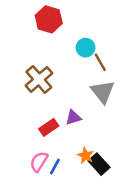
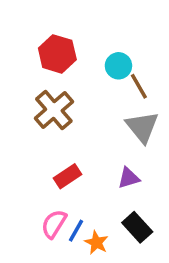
red hexagon: (49, 19) -> (57, 54), moved
purple triangle: (73, 117) -> (129, 178), moved
orange star: (86, 155) -> (96, 243), moved

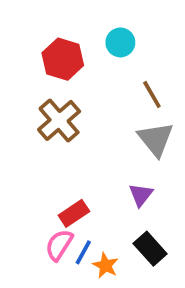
cyan circle: (118, 66) -> (120, 42), moved
red rectangle: (68, 176) -> (74, 213), moved
purple triangle: (129, 178) -> (141, 195), turned -35

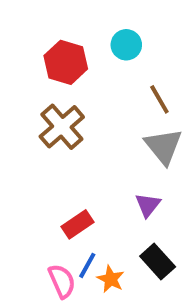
pink semicircle: (59, 245) -> (62, 281), moved, turned 124

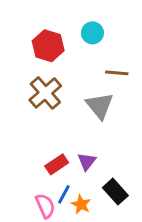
brown line: (159, 99) -> (117, 73), turned -55
gray triangle: (163, 146) -> (100, 106), moved
purple triangle: (148, 205) -> (87, 162), moved

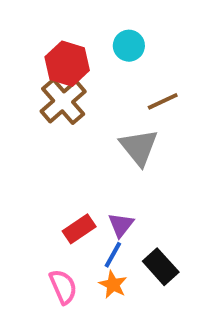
brown line: (117, 73) -> (163, 101), turned -30
brown cross: (45, 93) -> (63, 101), moved
blue line: (64, 194) -> (113, 255), moved

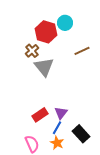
red hexagon: (67, 64) -> (46, 32), moved
brown cross: (63, 101) -> (32, 51), size x0.6
gray triangle: (139, 147) -> (44, 67), moved

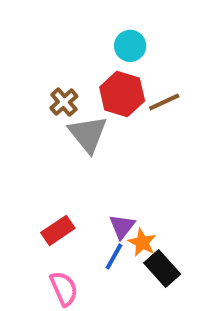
red hexagon: (46, 32) -> (122, 94), moved
red rectangle: (40, 115) -> (58, 230), moved
orange star: (57, 143) -> (142, 242), moved

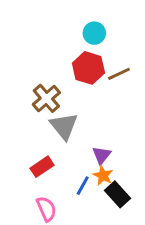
brown cross: (64, 102) -> (46, 98), moved, size x1.4
gray triangle: (88, 134) -> (64, 126), moved
purple triangle: (122, 226) -> (102, 155), moved

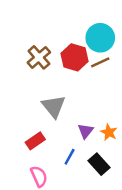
cyan circle: (94, 33) -> (100, 38), moved, size x1.5
brown cross: (46, 98) -> (39, 57), moved
orange star: (103, 175) -> (109, 132), moved

